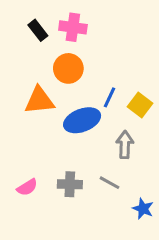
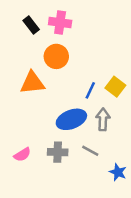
blue line: (109, 97) -> (90, 90), moved
blue ellipse: (82, 120) -> (71, 119), moved

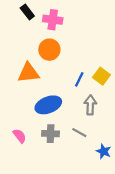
black rectangle: (31, 25) -> (27, 12), moved
blue ellipse: (71, 119) -> (48, 105), moved
pink semicircle: (22, 155) -> (20, 136), turned -96

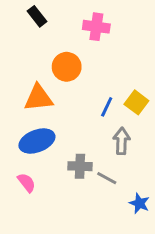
pink cross: (53, 20) -> (96, 27), moved
blue ellipse: (48, 105) -> (37, 141), moved
gray cross: (51, 134) -> (80, 166), moved

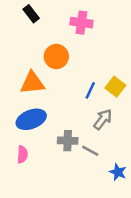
gray arrow: (122, 141) -> (103, 119), turned 35
pink semicircle: (27, 183) -> (22, 154), turned 42

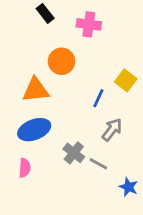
black rectangle: (31, 14) -> (45, 13), moved
yellow square: (115, 87) -> (126, 80), moved
gray cross: (68, 141) -> (74, 153), turned 36

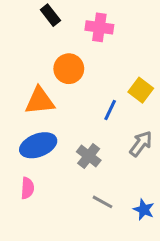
gray arrow: (112, 130) -> (141, 144), moved
gray cross: (74, 153) -> (89, 156), moved
gray line: (98, 164) -> (102, 202), moved

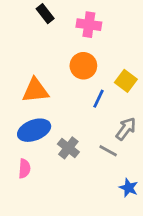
orange circle: (69, 69) -> (83, 66), moved
gray cross: (89, 156) -> (68, 148), moved
gray line: (102, 202) -> (108, 151), moved

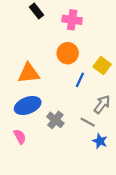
pink semicircle: (24, 169) -> (20, 137), turned -32
blue star: (129, 188) -> (100, 141), moved

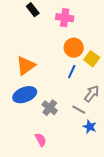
orange circle: (68, 53) -> (74, 48), moved
orange triangle: (29, 73) -> (26, 66), turned -30
pink semicircle: (20, 137) -> (41, 140), moved

